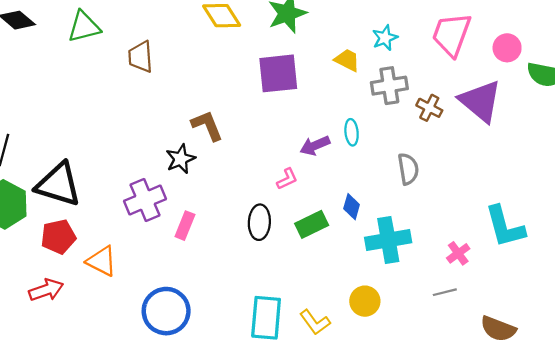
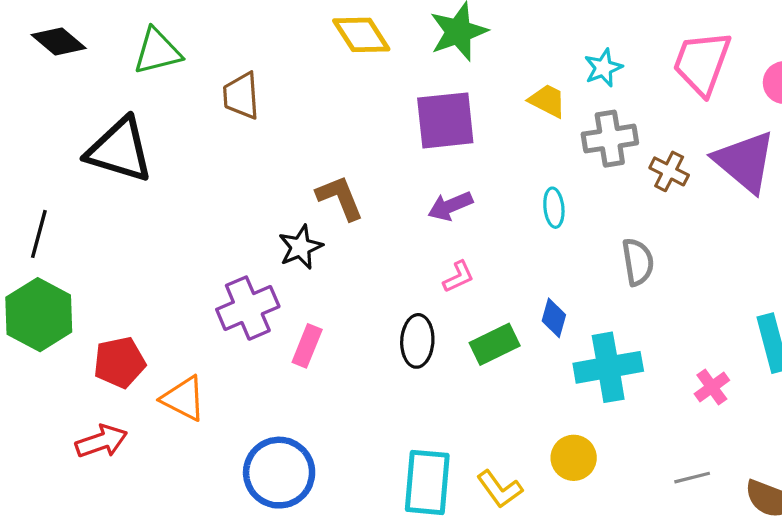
purple arrow: (315, 146) -> (450, 206), moved
black triangle: (58, 184) -> (119, 150), moved
gray line: (445, 292) -> (692, 478), moved

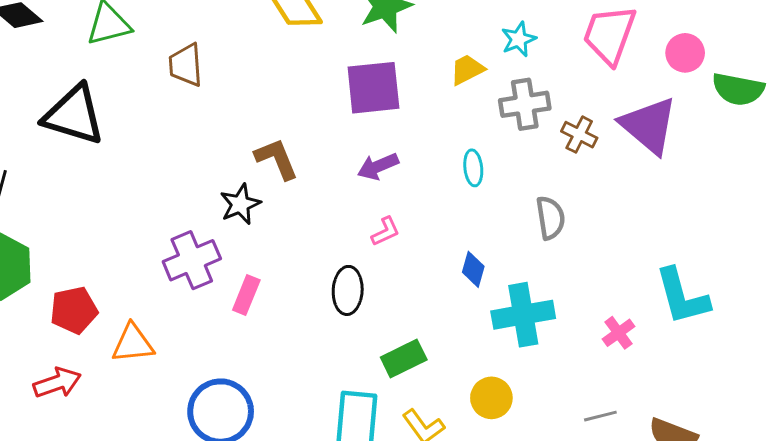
yellow trapezoid: (547, 101) -> (467, 70), turned -54
green rectangle: (495, 344) -> (404, 359), moved
orange triangle: (184, 399) -> (133, 343), turned -33

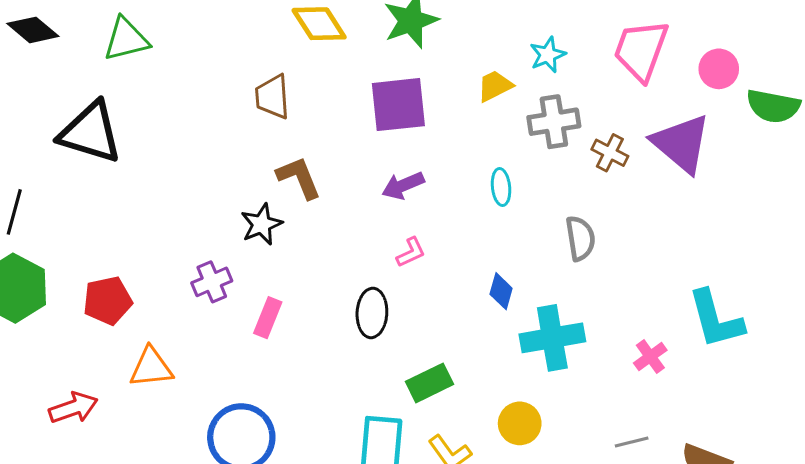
brown trapezoid: (186, 65) -> (272, 97), moved
purple cross: (192, 260) -> (212, 282), size x0.7
red pentagon: (74, 310) -> (108, 301), moved

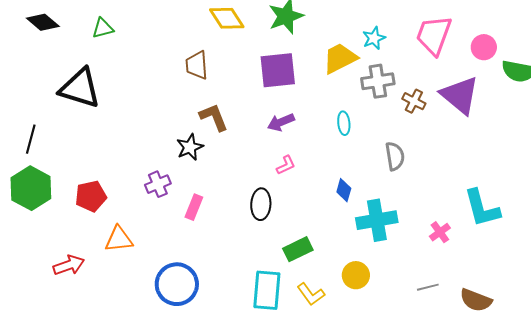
green triangle: (126, 39) -> (103, 28), size x0.7
yellow trapezoid: (495, 86) -> (340, 58), size x1.5

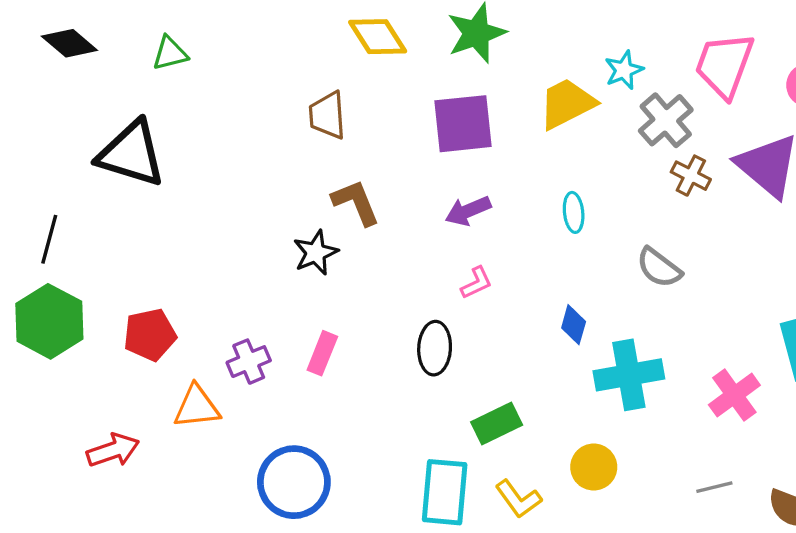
gray cross: (378, 81) -> (666, 120), moved, turned -32
gray semicircle: (395, 156) -> (659, 268), turned 136
purple cross: (158, 184) -> (249, 362), moved
pink cross: (440, 232) -> (734, 395), size x1.4

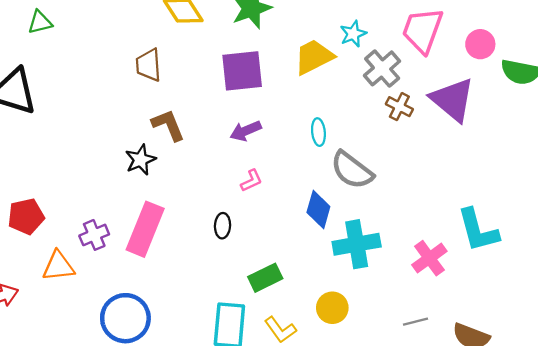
gray semicircle: (659, 268) -> (352, 170), moved, size x1.4
blue diamond: (574, 325) -> (318, 209), size x1.4
black ellipse: (435, 348) -> (223, 226), size x0.7
pink rectangle: (322, 353) -> (145, 229), size x1.8

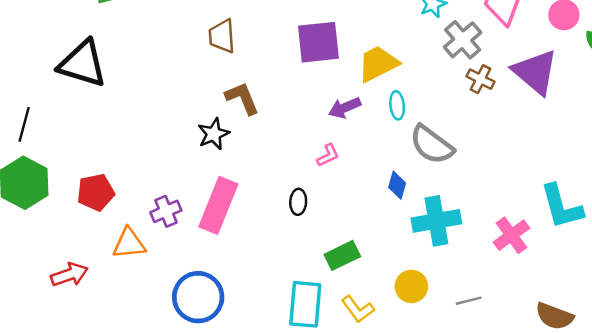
yellow trapezoid: (314, 57) -> (378, 64), moved
purple arrow: (246, 131) -> (345, 108), moved
blue diamond: (318, 209) -> (397, 185), size x0.7
gray line: (416, 322) -> (469, 301), moved

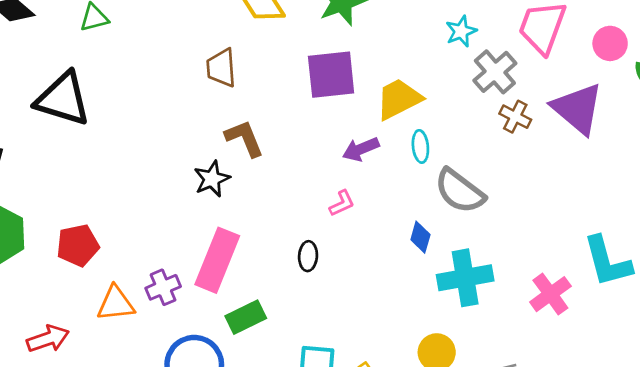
purple cross: (166, 211) -> (163, 287), moved
green rectangle: (342, 255) -> (246, 317), moved

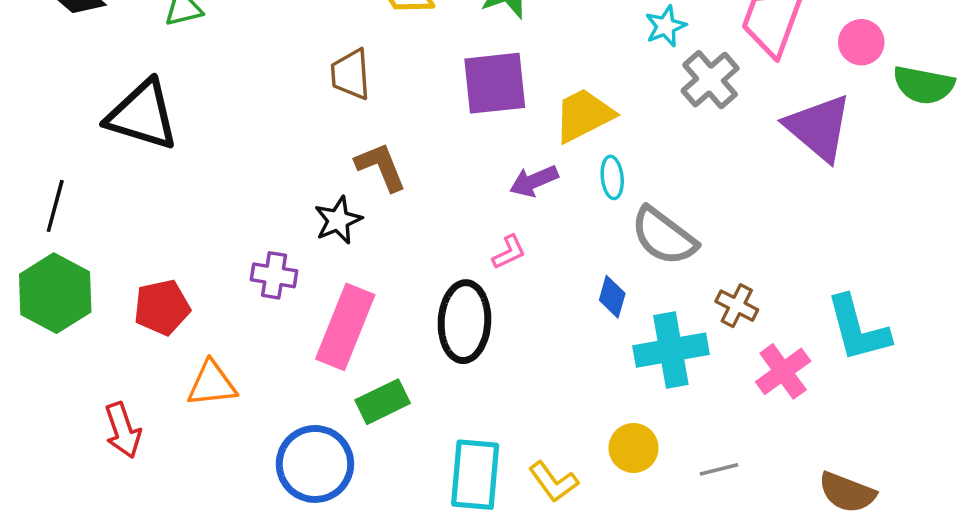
brown cross: (515, 117) -> (737, 306), moved
black ellipse: (308, 256) -> (464, 322), size x2.0
purple cross: (163, 287) -> (274, 275), moved, turned 32
red arrow: (48, 339) -> (123, 430), turned 90

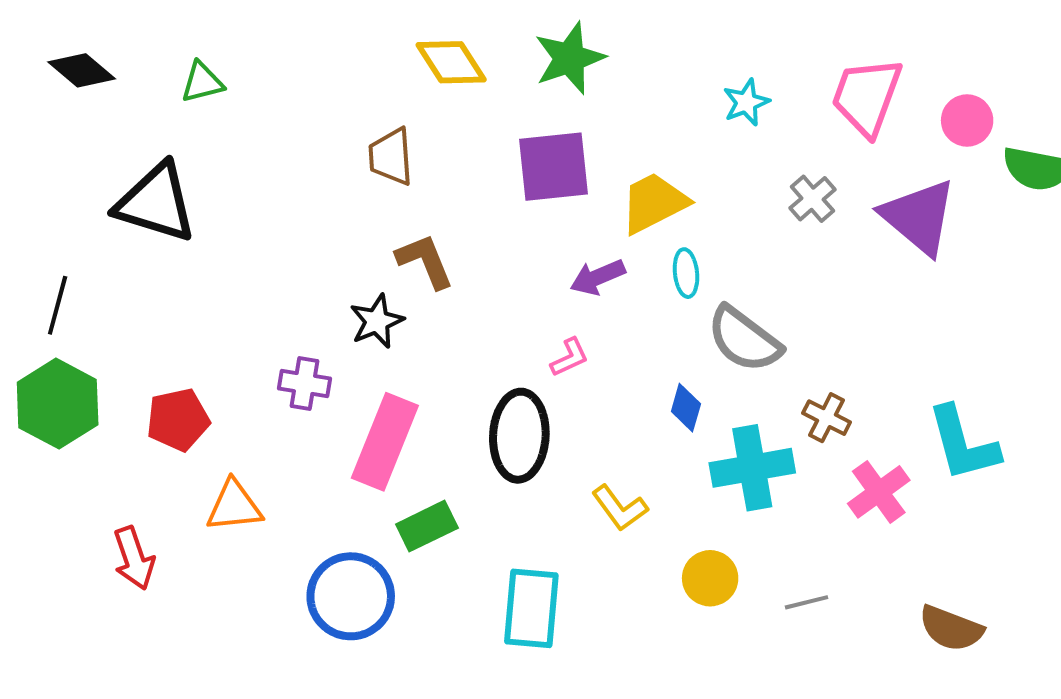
gray cross: (710, 80) -> (812, 199), moved, size x0.7
yellow L-shape: (553, 482) -> (620, 508), moved

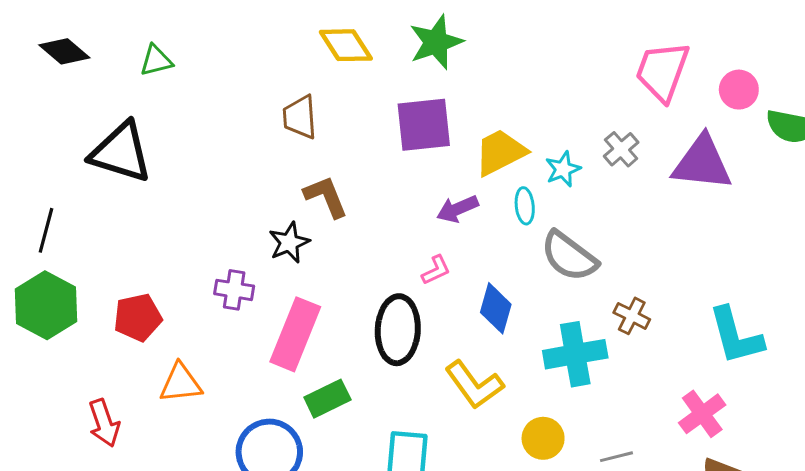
cyan star: (746, 102) -> (563, 169), moved
purple triangle: (919, 217) -> (702, 163), turned -34
blue diamond: (686, 408) -> (496, 308), moved, size x1.4
pink cross: (879, 492) -> (702, 414), moved
yellow L-shape: (620, 508) -> (474, 385), size x1.4

